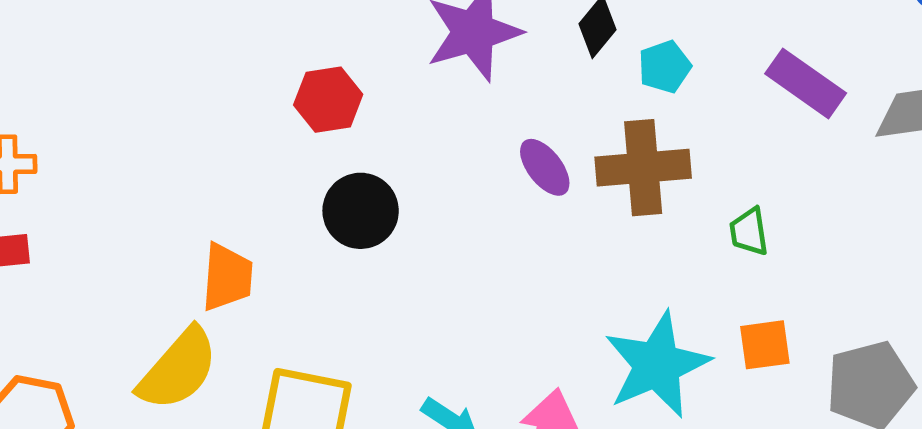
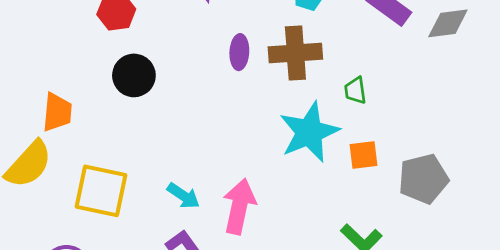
purple ellipse: (545, 167) -> (239, 52), turned 40
cyan star: (657, 365) -> (309, 132), moved

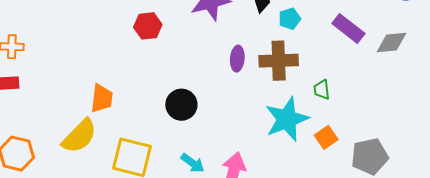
black circle: (134, 75) -> (181, 105), moved
orange square: (364, 155) -> (326, 137), turned -30

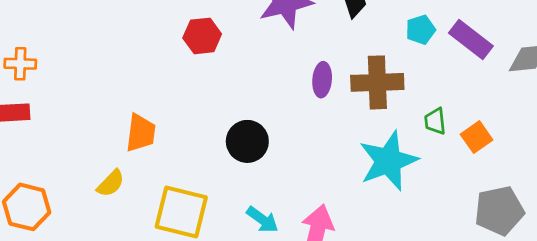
cyan pentagon: (290, 19) -> (421, 30), moved
yellow semicircle: (79, 136) -> (111, 183), size x0.6
orange square: (326, 137) -> (477, 137), moved

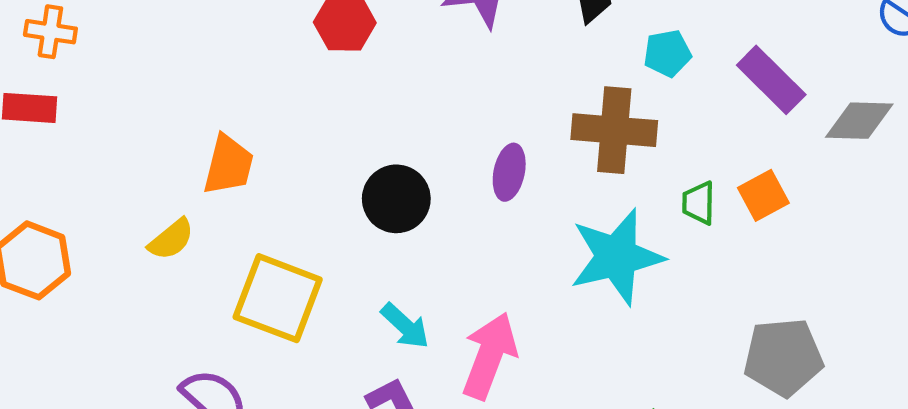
cyan pentagon: (421, 30) -> (667, 53), moved
purple ellipse: (322, 80) -> (509, 172), moved
orange square: (477, 137) -> (763, 195), moved

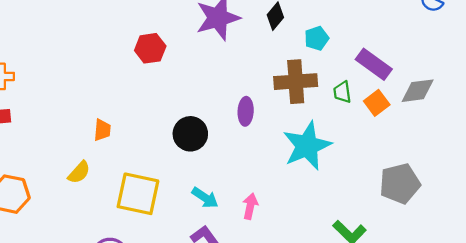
purple rectangle: (771, 80) -> (374, 64), moved
gray diamond: (859, 121) -> (418, 91), moved
orange trapezoid: (228, 165) -> (102, 130), size x0.7
green trapezoid: (699, 203) -> (342, 92), moved
pink arrow: (489, 356) -> (250, 206), size x0.6

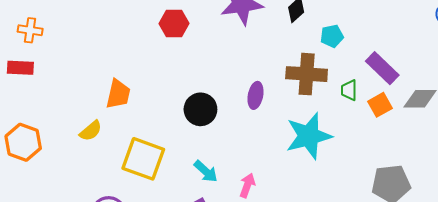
orange trapezoid: (102, 130) -> (118, 94), size x1.4

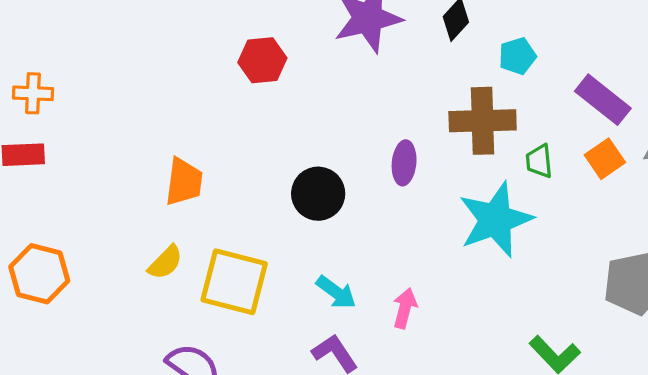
green trapezoid: (349, 90) -> (539, 161), moved
yellow semicircle: (91, 131) -> (165, 262), moved

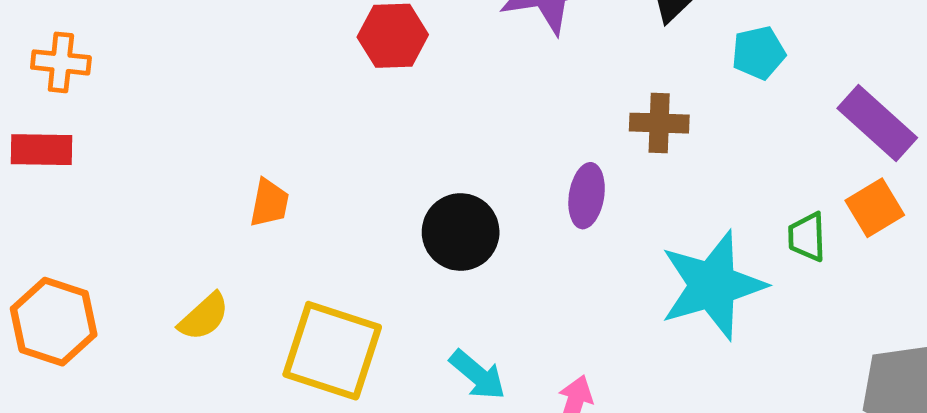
brown cross: (483, 121) -> (659, 123), moved, size x0.6
green trapezoid: (539, 161) -> (807, 237), moved
orange trapezoid: (184, 182) -> (269, 203), size x0.7
yellow semicircle: (165, 262) -> (204, 317), moved

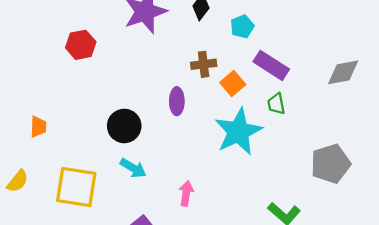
purple rectangle: (877, 123) -> (271, 65), moved
orange square: (875, 208) -> (233, 84), moved
cyan arrow: (478, 375) -> (133, 168), moved

